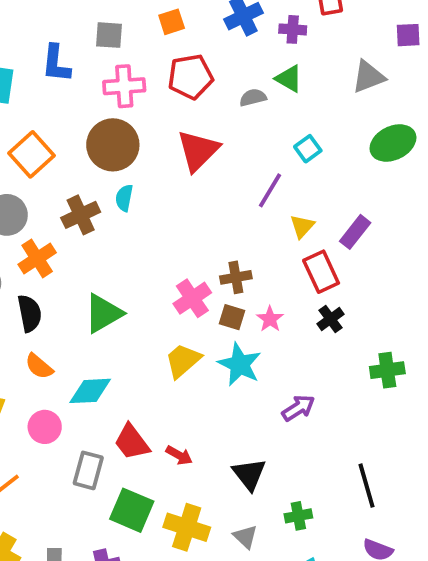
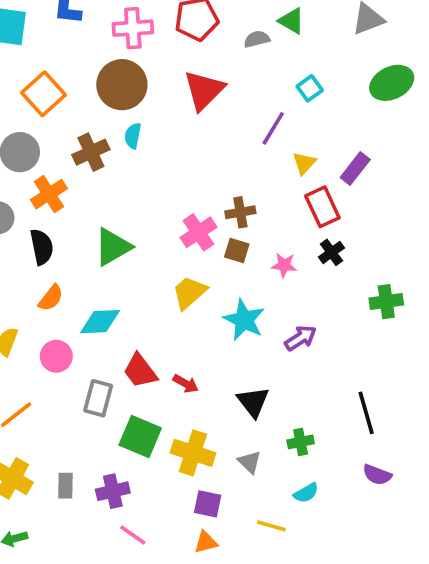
pink star: (270, 319) -> (284, 265), moved, turned -30
cyan star: (240, 364) -> (244, 320), moved
orange semicircle: (39, 366) -> (51, 298), turned -92

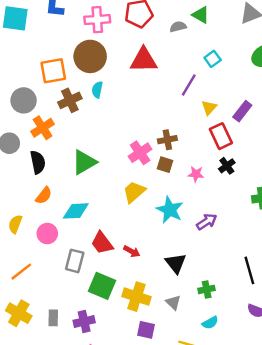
red triangle: (204, 90) -> (144, 60), turned 44
orange square: (44, 94) -> (53, 71), moved, turned 32

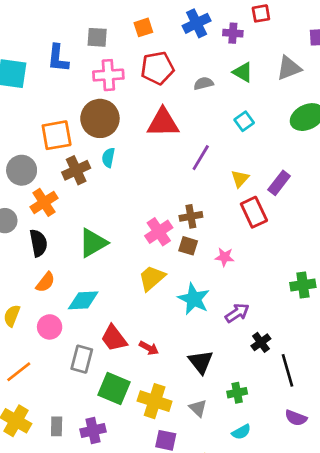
green triangle: (201, 15) -> (243, 72), moved
purple line: (189, 85) -> (201, 158), moved
black cross: (227, 166) -> (261, 342), moved

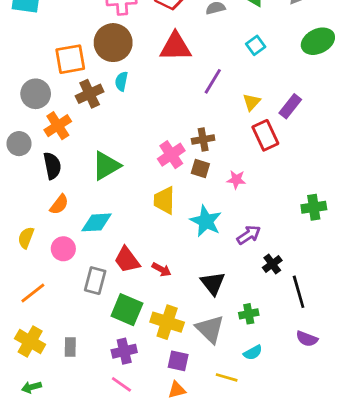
yellow trapezoid: (152, 278) -> (164, 200), turned -48
gray triangle: (198, 408) -> (210, 329), size x1.6
purple cross: (93, 431) -> (124, 351), moved

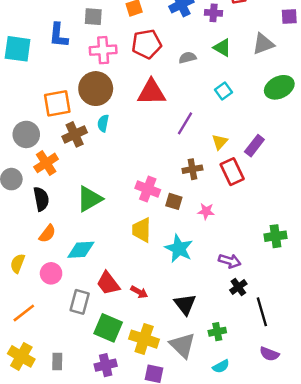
brown cross: (203, 139) -> (192, 169), moved
pink cross: (171, 155) -> (148, 189), turned -35
purple arrow: (249, 235) -> (230, 261), moved, turned 50

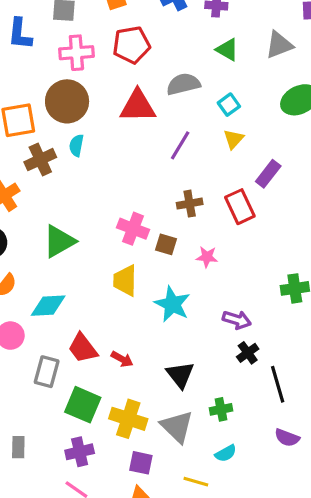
gray semicircle: (187, 58) -> (183, 84), moved, size x1.5
yellow triangle: (220, 142) -> (234, 139), moved

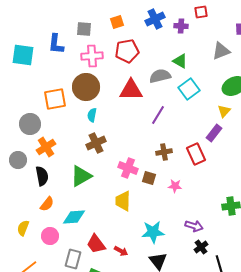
green triangle: (227, 50) -> (180, 61), moved
cyan square: (229, 105) -> (189, 89), size x1.5
yellow triangle: (234, 139) -> (224, 111), moved
brown cross: (40, 160) -> (96, 143), moved
cyan star: (172, 304) -> (153, 232), moved, turned -30

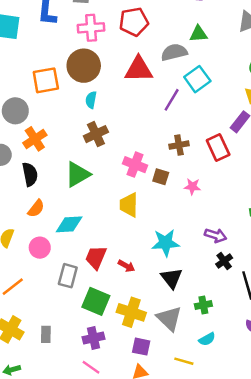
green triangle: (180, 61) -> (198, 34), turned -35
cyan square: (189, 89) -> (197, 79), moved
red trapezoid: (96, 244) -> (96, 257), turned 60

